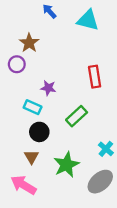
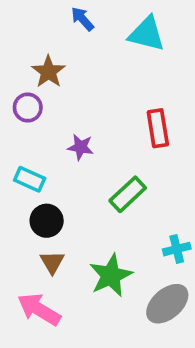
cyan rectangle: (33, 107) -> (30, 179), moved
black circle: (39, 132) -> (47, 221), moved
cyan cross: (106, 149) -> (177, 249), turned 35

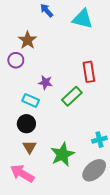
cyan rectangle: (30, 179) -> (31, 100), moved
green rectangle: (128, 194) -> (72, 96), moved

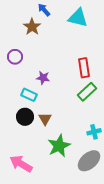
brown star: (27, 40) -> (32, 27), moved
green rectangle: (72, 96) -> (87, 92), moved
brown triangle: (30, 147) -> (45, 119), moved

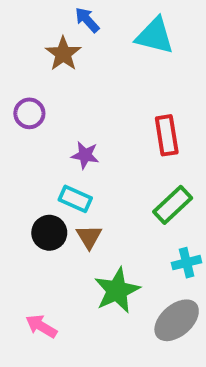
green rectangle: (87, 92) -> (173, 205), moved
cyan rectangle: (29, 95) -> (75, 199), moved
pink arrow: (21, 164) -> (41, 326), size x0.7

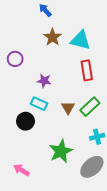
cyan triangle: (155, 36) -> (80, 40), moved
brown star: (63, 54) -> (52, 37), moved
brown triangle: (89, 237) -> (68, 108), moved

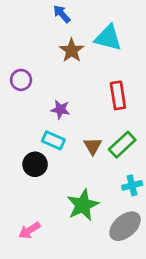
cyan triangle: (80, 40) -> (108, 38), moved
pink arrow: (21, 170) -> (29, 230), turned -63

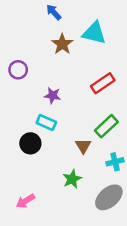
red rectangle: (118, 95) -> (103, 83), turned 65
brown triangle: (93, 146) -> (83, 146), moved
green star: (83, 205) -> (72, 179), size x0.7

